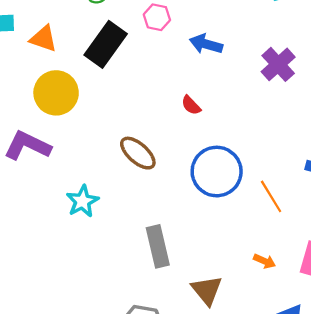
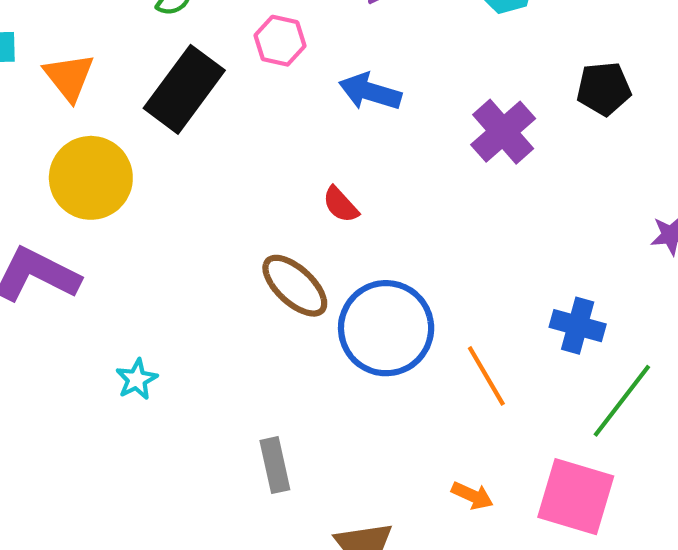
orange triangle: (43, 39) -> (69, 77), turned 32
brown ellipse: (138, 153) -> (295, 286), moved
cyan star: (82, 201) -> (137, 379), size x0.7
gray rectangle: (158, 246) -> (275, 465), size x0.7

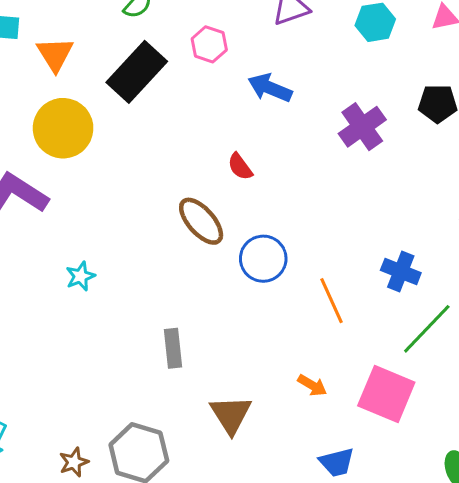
blue circle: (386, 328) -> (263, 259), size x0.7

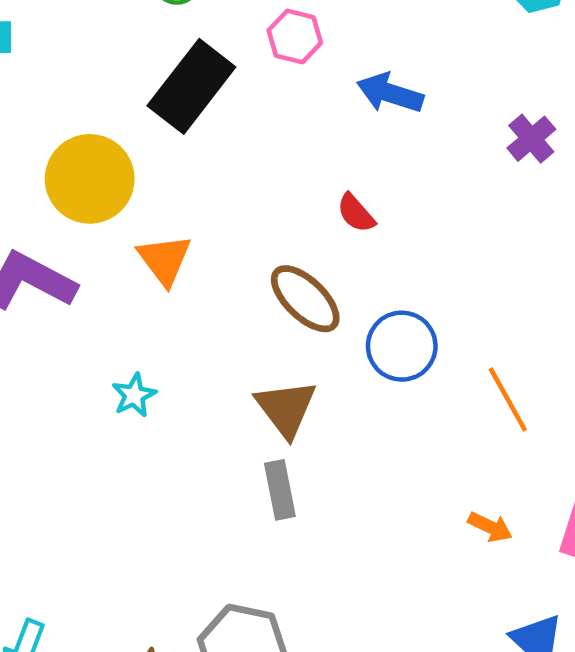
orange triangle: (55, 54) -> (164, 260), moved
purple cross: (362, 127) -> (531, 139), size x0.7
brown triangle: (231, 414) -> (286, 408), moved

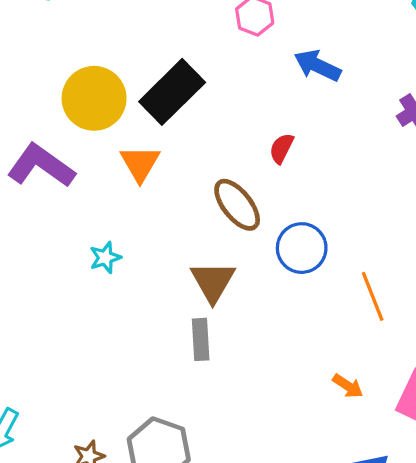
black rectangle: (191, 86) -> (172, 92), moved
red semicircle: (356, 213) -> (282, 148), turned 60

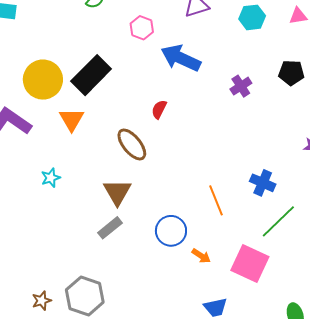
blue arrow: (317, 66) -> (181, 58), size x1.4
blue circle: (302, 248) -> (171, 231), moved
gray rectangle: (201, 339) -> (110, 228), turned 55

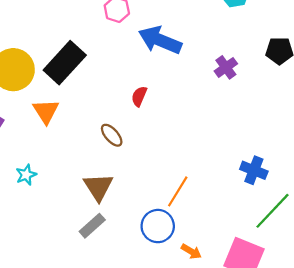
brown ellipse: (132, 144) -> (112, 135), size x0.7
orange line: (216, 200) -> (178, 191), moved, turned 56

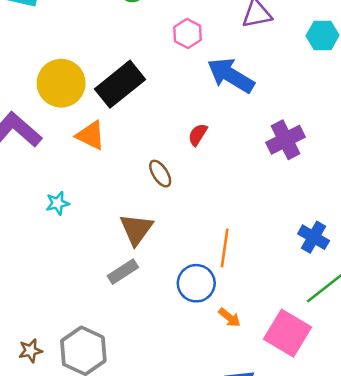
purple cross: (226, 67) -> (286, 140), moved, size x1.4
orange triangle: (46, 111) -> (91, 135), turned -40
orange line: (178, 191) -> (225, 248), turned -32

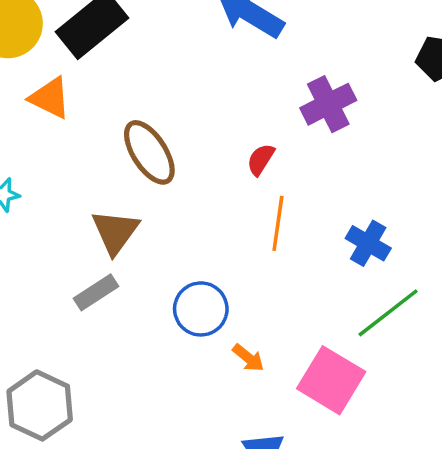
red semicircle: (198, 135) -> (261, 159), moved
brown ellipse: (160, 174) -> (149, 152), size x1.6
orange line: (225, 248) -> (278, 223), moved

